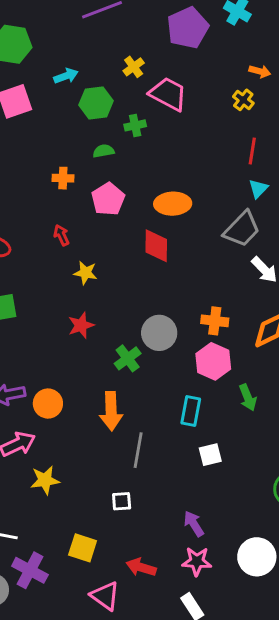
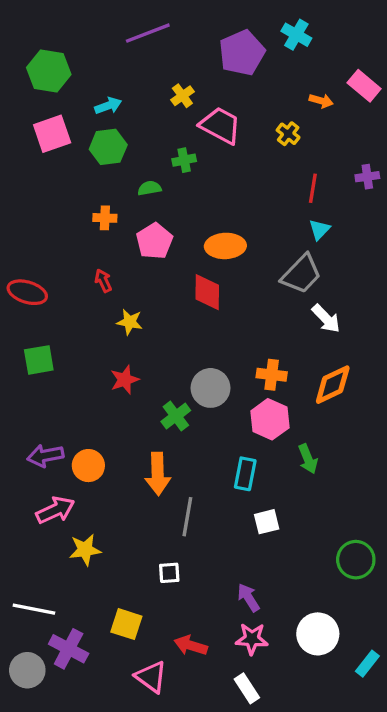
yellow cross: (243, 100) -> (288, 134), moved
green hexagon: (96, 103) -> (108, 147), moved

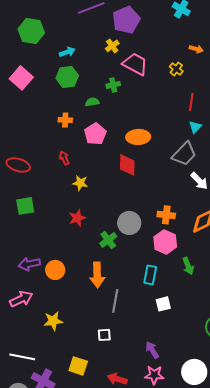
purple pentagon: (242, 53) -> (126, 20), moved
pink square: (52, 134) -> (21, 78), moved, turned -30
pink arrow: (55, 510) -> (21, 299), moved

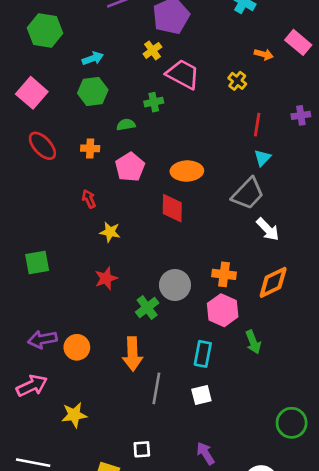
red ellipse: (18, 165) -> (42, 146), moved, turned 30
white square: (163, 304) -> (201, 395), moved
white square: (104, 335) -> (142, 449), moved

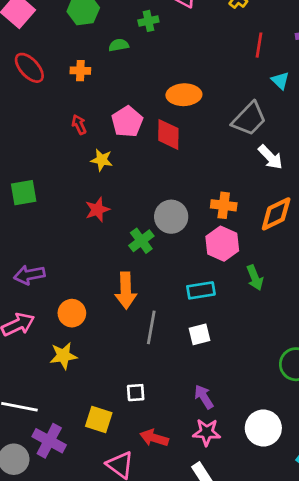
cyan triangle: (262, 158) -> (280, 81), moved, turned -30
pink pentagon: (130, 167) -> (127, 122), moved
orange circle: (77, 347) -> (72, 313), moved
cyan rectangle: (203, 354) -> (201, 290), turned 70

